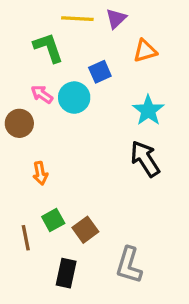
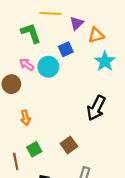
purple triangle: (116, 19) -> (77, 23), moved
cyan star: (148, 110) -> (105, 61), moved
black arrow: (145, 159) -> (96, 108), turned -120
brown square: (85, 230) -> (69, 145), moved

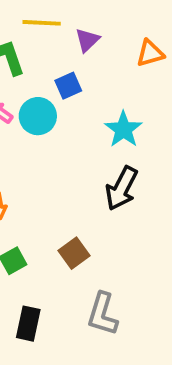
orange triangle: (96, 35) -> (150, 53), moved
cyan star: (105, 61) -> (123, 129), moved

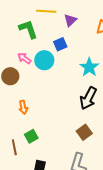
brown square: (74, 253) -> (84, 132), moved

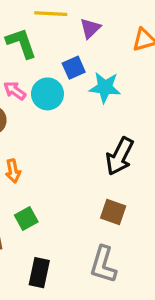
cyan star: (89, 67) -> (105, 87), moved, turned -30
brown square: (84, 132) -> (113, 212), turned -35

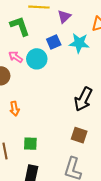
cyan star: (105, 87) -> (79, 43), moved
green square: (26, 219) -> (30, 144), moved, turned 32

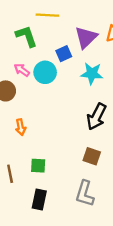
purple triangle: (64, 17) -> (86, 37), moved, size x1.5
cyan star: (79, 43) -> (92, 73), moved

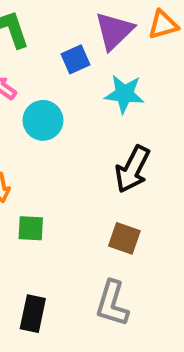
cyan circle: (45, 72) -> (43, 120), moved
green square: (38, 166) -> (31, 228), moved

